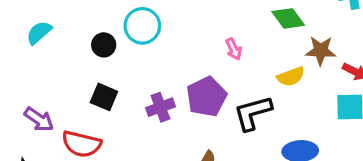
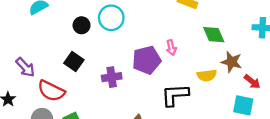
purple pentagon: (207, 97) -> (147, 60), moved

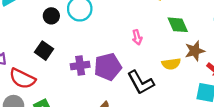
purple pentagon: (147, 60) -> (108, 67), moved
brown star: (231, 62) -> (195, 51), turned -30
black L-shape: (175, 95) -> (141, 83), turned -116

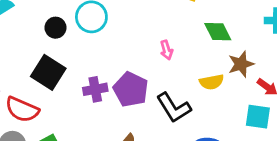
black square: (44, 51) -> (48, 72), size x1.4
purple pentagon: (108, 67) -> (131, 89), turned -30

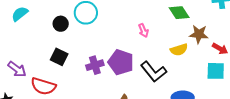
brown star: (241, 64) -> (199, 34), turned 30
black square: (48, 72) -> (59, 57), size x0.7

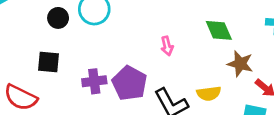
yellow semicircle: (179, 50) -> (209, 93), moved
black square: (59, 57) -> (48, 62), turned -30

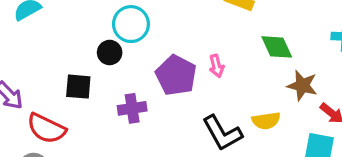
black circle: (58, 18) -> (110, 53), moved
purple pentagon: (129, 83) -> (176, 75), moved

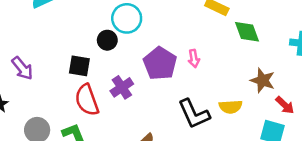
green diamond: (277, 47) -> (247, 32), moved
purple cross: (132, 108) -> (122, 87), turned -30
red semicircle: (46, 128) -> (87, 100), moved, turned 40

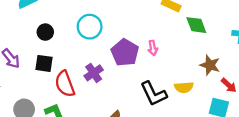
cyan circle: (127, 18) -> (90, 27), moved
black circle: (107, 40) -> (45, 32), moved
black square: (79, 66) -> (44, 63), moved

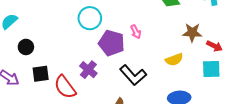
cyan circle: (90, 27) -> (90, 18), moved
black circle: (45, 32) -> (26, 47), moved
black L-shape: (154, 94) -> (133, 75), moved

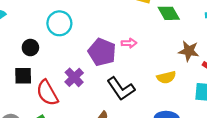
cyan circle: (90, 18) -> (59, 23), moved
pink arrow: (136, 32) -> (129, 43), turned -72
black circle: (26, 47) -> (30, 48), moved

